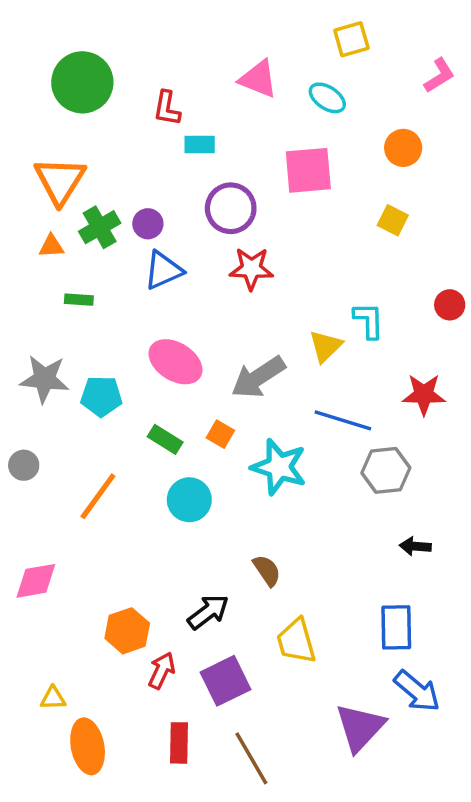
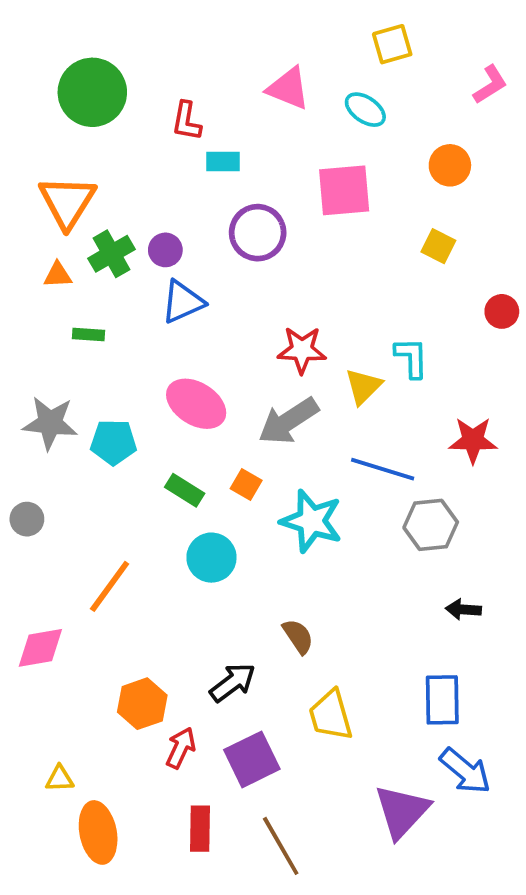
red star: (251, 269) -> (302, 350), moved
red circle: (450, 305) -> (502, 311), moved
orange line: (98, 496) -> (110, 586), moved

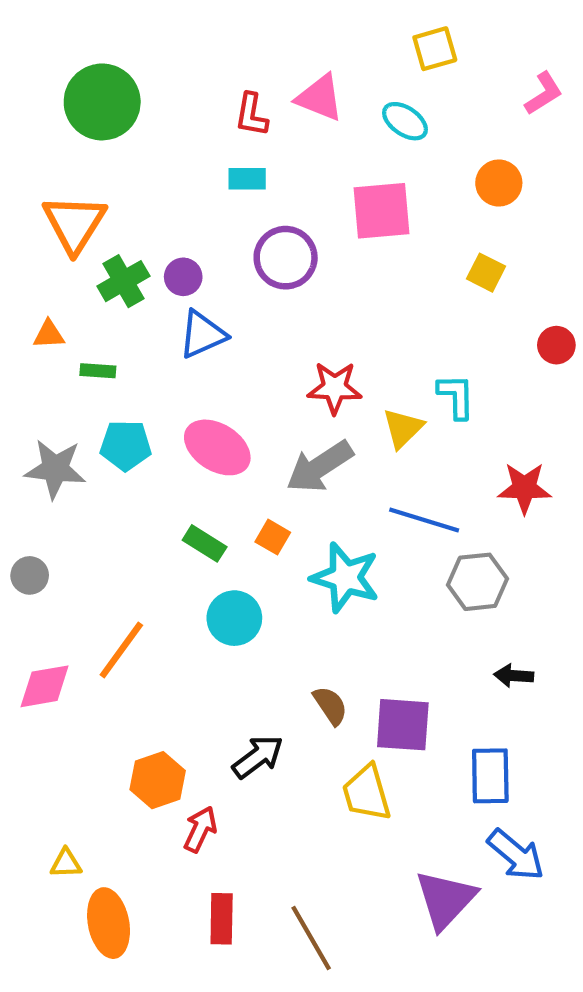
red L-shape: (186, 121) -> (251, 115), moved
orange triangle: (58, 275) -> (49, 334), moved
cyan pentagon: (113, 442) -> (126, 445), moved
pink diamond: (40, 648) -> (45, 686), moved
purple square: (252, 759) -> (403, 725), moved, turned 30

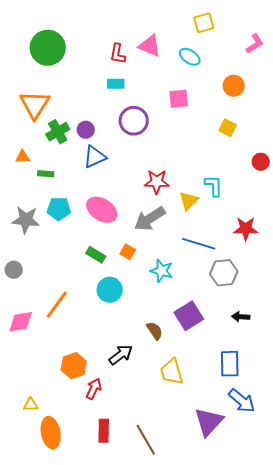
pink square: (382, 211) -> (179, 99), size x0.7
cyan star: (345, 578) -> (162, 271), size x0.7
purple square: (403, 725) -> (189, 316), moved, turned -36

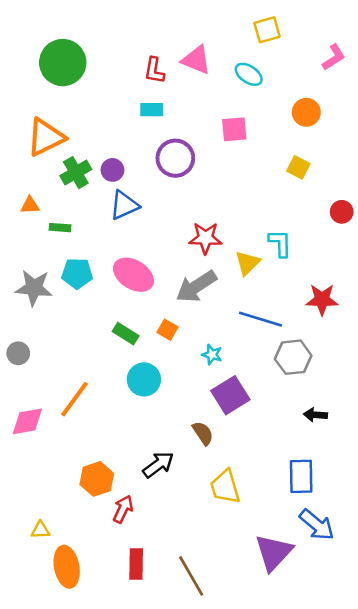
orange triangle: (35, 105) -> (46, 137), turned 32
cyan star: (162, 271) -> (212, 355), size x0.7
purple square: (189, 316) -> (230, 395), moved

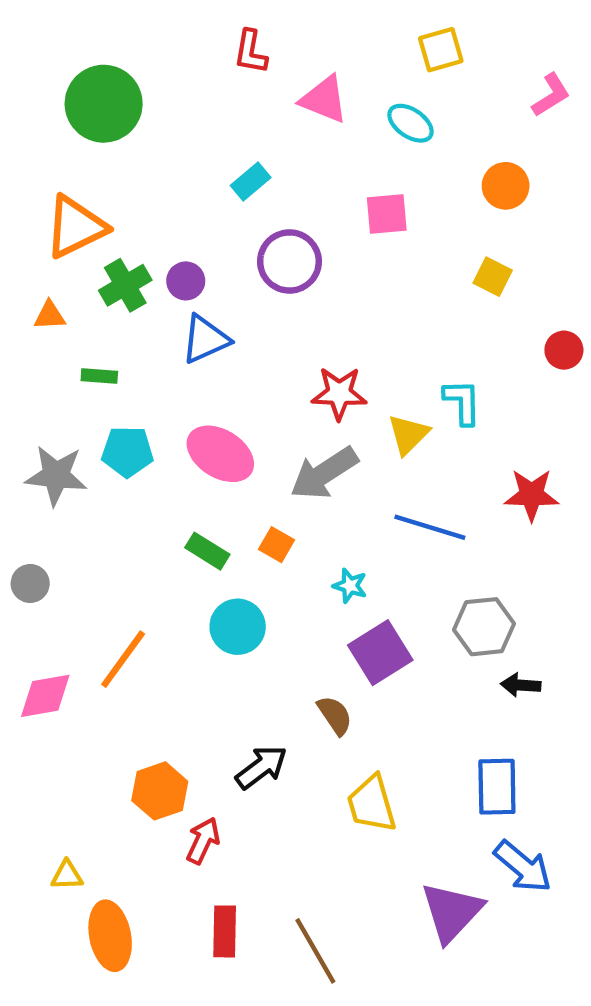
red L-shape: (154, 70) -> (251, 52), moved
cyan rectangle: (152, 110) -> (251, 182), turned -40
orange triangle: (30, 205) -> (50, 316), moved
gray hexagon: (293, 357) -> (484, 627), moved

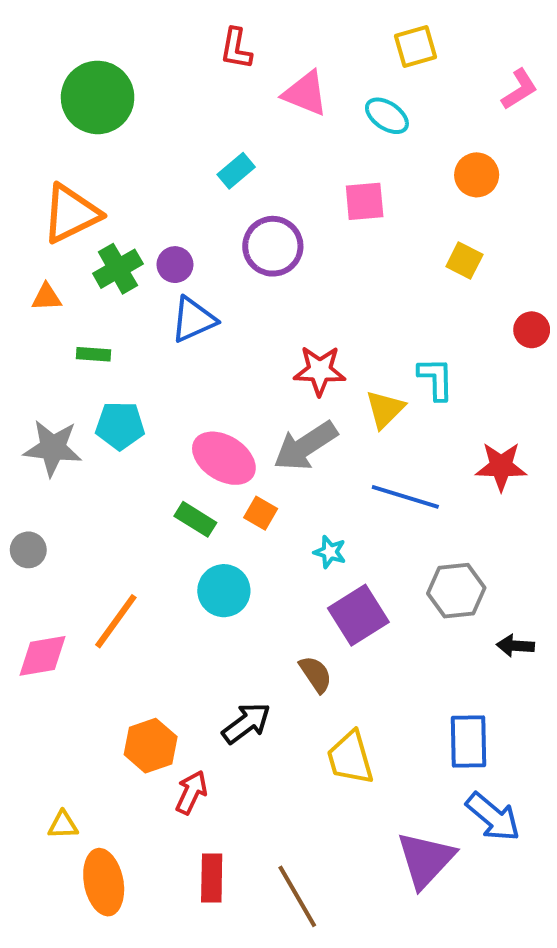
pink ellipse: (220, 454) -> (224, 458), moved
black arrow: (521, 685) -> (515, 646), moved

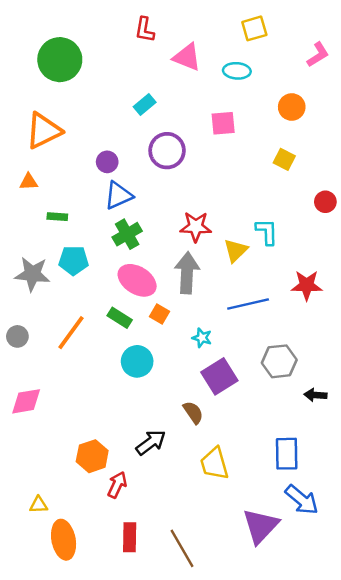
cyan ellipse: (387, 116) -> (237, 71), turned -30
green cross: (118, 269) -> (127, 234), moved
gray arrow: (305, 446) -> (187, 273), turned 126
blue line: (405, 497) -> (248, 304), turned -30
orange line: (116, 621) -> (71, 333), moved

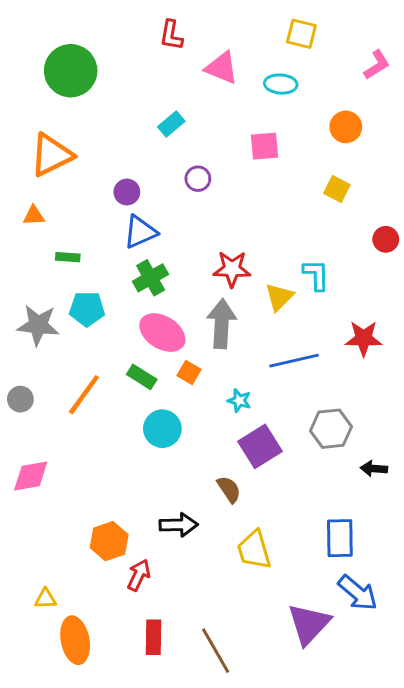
yellow square: (254, 28) -> (301, 34), turned 30
purple circle: (167, 151) -> (198, 179), size x0.6
black arrow: (151, 442) -> (179, 525), turned 36

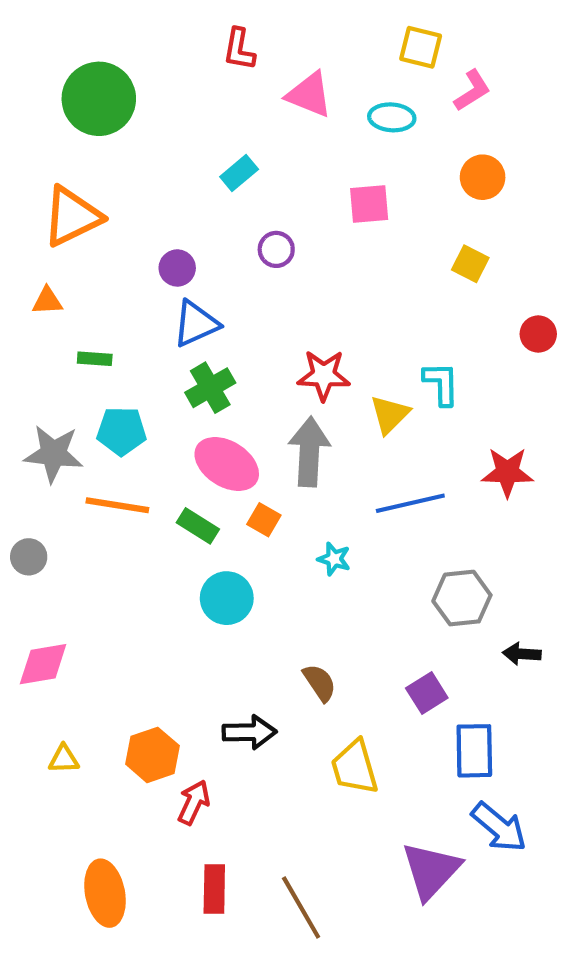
pink L-shape: (377, 65) -> (472, 91), moved
orange line: (84, 395) -> (117, 505), moved, turned 63
purple square: (260, 446) -> (427, 693), moved, size x0.7
yellow triangle: (46, 599) -> (64, 759), moved

